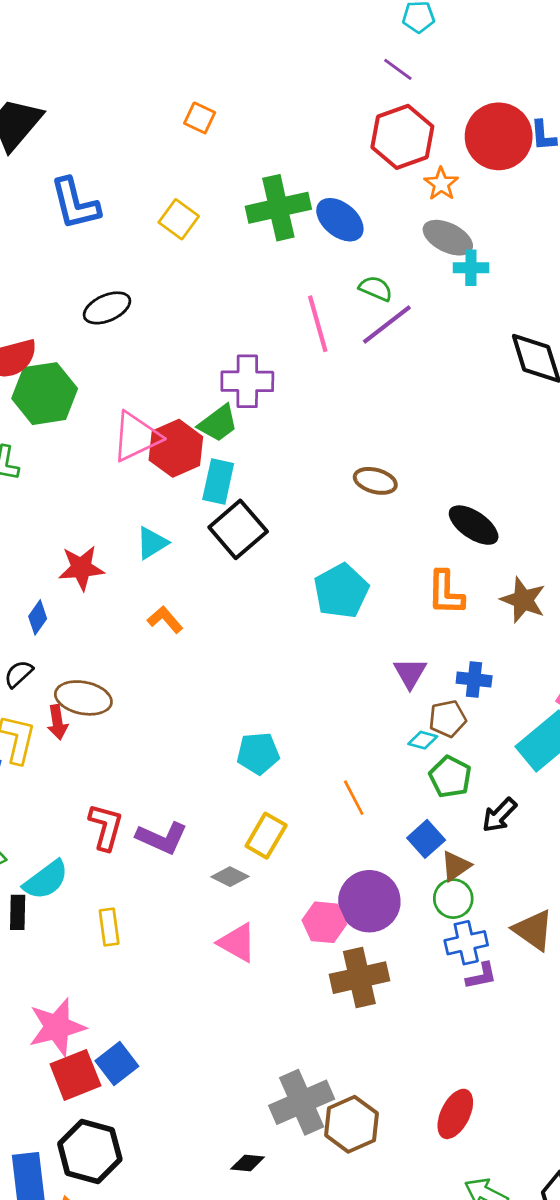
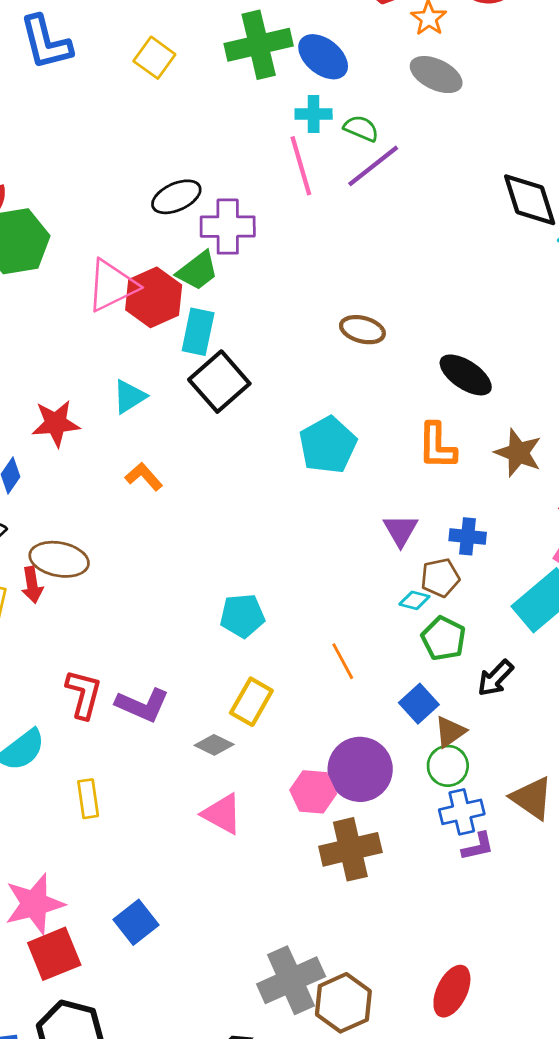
cyan cross: (471, 268) -> (314, 114), moved
black ellipse: (107, 308) -> (176, 197), moved
blue square: (117, 1064) -> (136, 922), moved

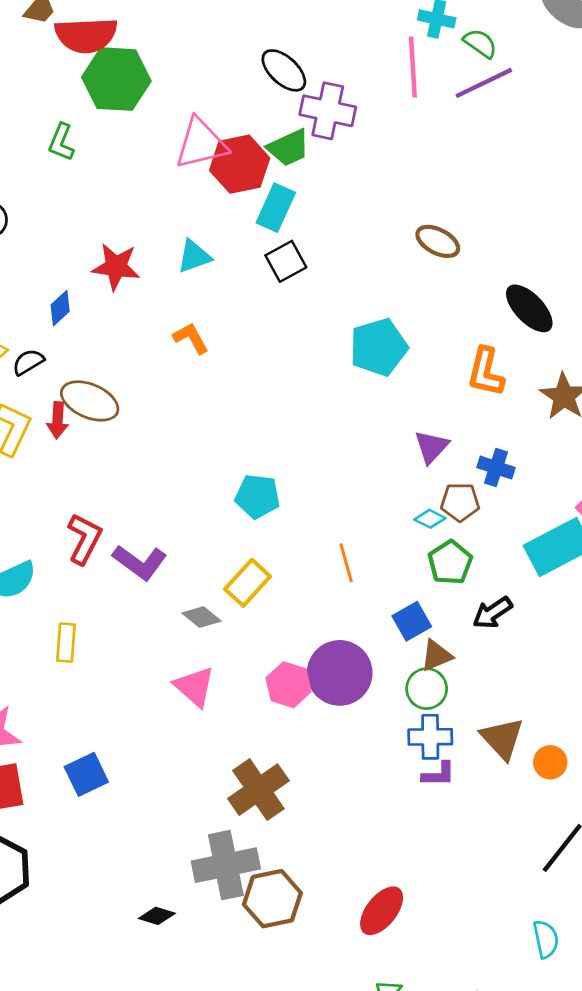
black ellipse: (176, 197) -> (284, 70), turned 54
black square: (219, 382) -> (286, 261), size x0.7
brown cross: (350, 849) -> (258, 790), moved, turned -34

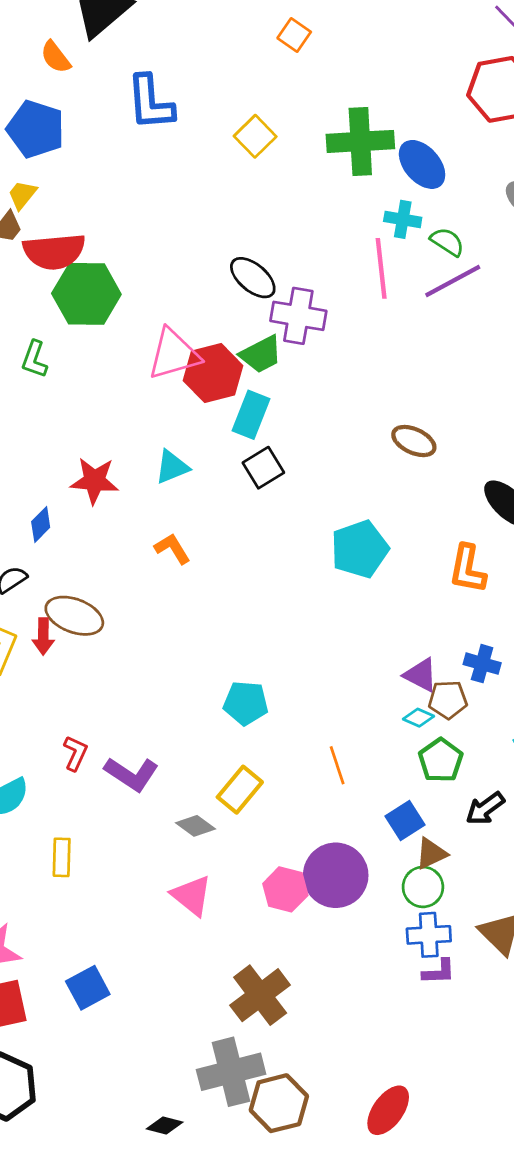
purple triangle: (432, 447) -> (421, 675), moved, turned -42
red L-shape: (84, 539) -> (75, 753), size x0.7

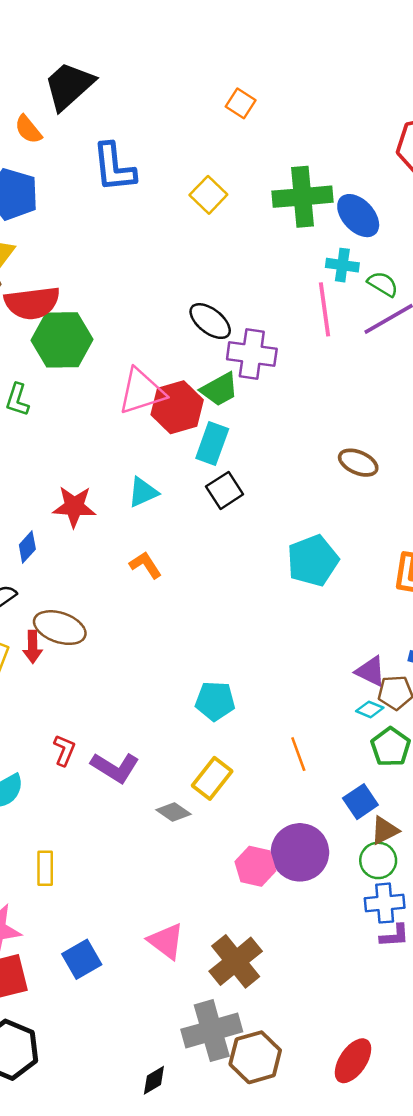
yellow rectangle: (62, 857) -> (45, 868), moved
pink triangle: (192, 896) -> (166, 941), moved
black diamond: (165, 1126) -> (154, 1080), turned -44

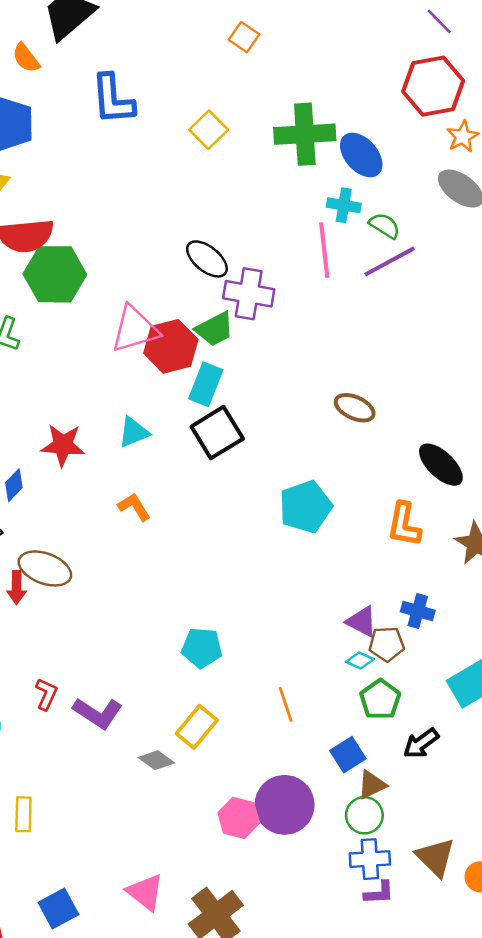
black square: (225, 490) -> (217, 433), size x1.4

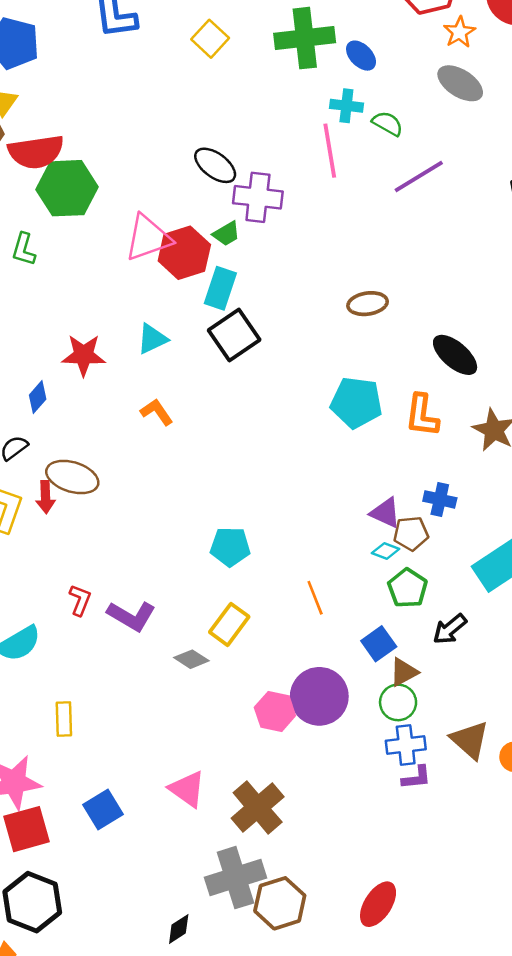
blue ellipse: (361, 155) -> (361, 56), size x0.7
purple line: (390, 261) -> (419, 177), moved
green trapezoid: (215, 329) -> (226, 234), size x0.7
brown ellipse: (355, 408) -> (368, 304), turned -30
cyan pentagon: (305, 507) -> (356, 402), moved, turned 30

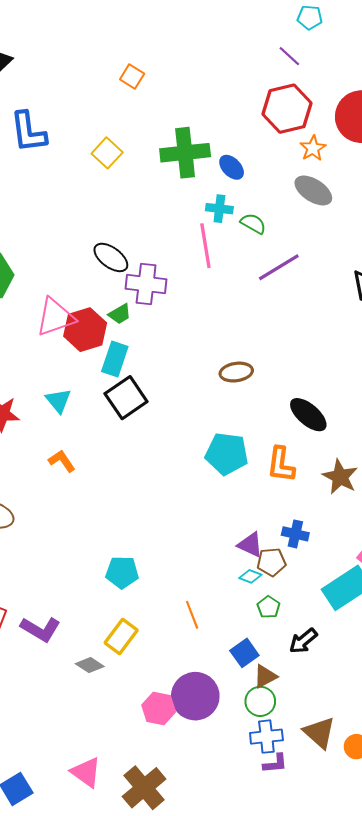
cyan triangle: (152, 339) -> (58, 401), turned -44
green pentagon: (408, 588) -> (268, 607), size x0.7

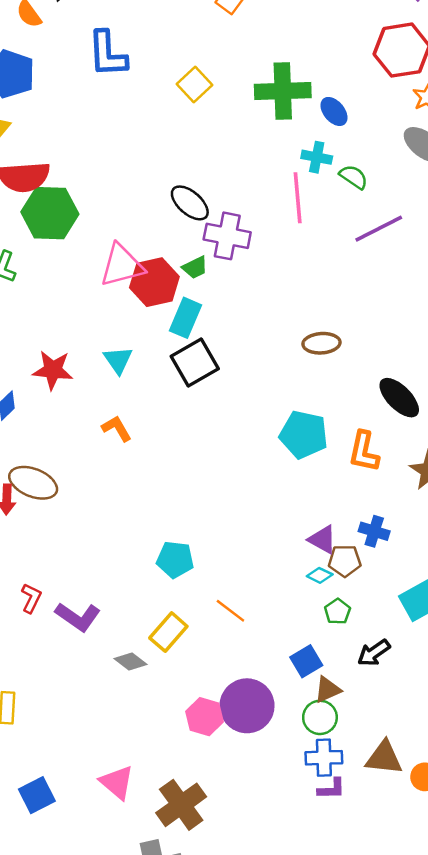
orange line: (192, 615) -> (230, 611), moved, turned -36
brown triangle: (319, 733) -> (384, 758), turned -40

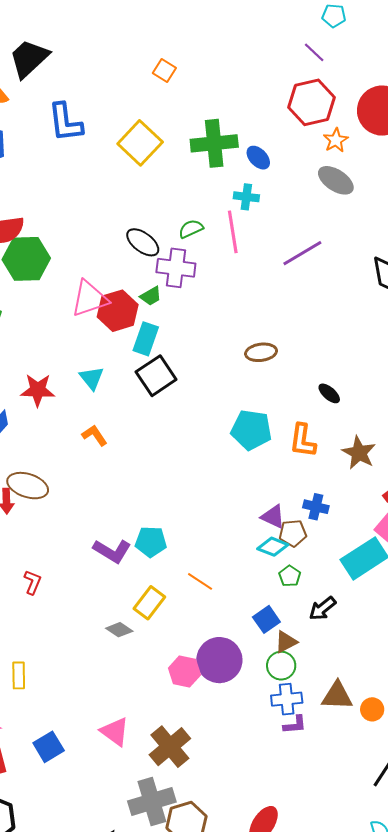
yellow square: (195, 84) -> (140, 143), size x1.5
green semicircle: (354, 177) -> (191, 229), moved, turned -55
black ellipse: (399, 398) -> (329, 393), size x0.6
cyan diamond: (320, 575) -> (273, 547), size x1.4
purple L-shape: (78, 617) -> (112, 551), moved

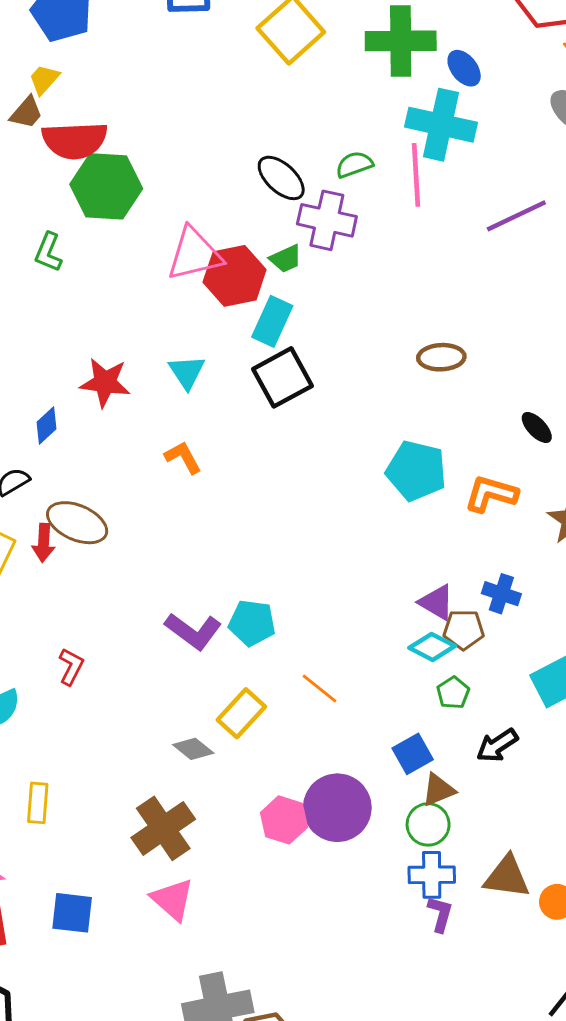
cyan cross: (246, 197) -> (441, 125), size x1.8
orange L-shape: (303, 441) -> (491, 494), turned 93
purple L-shape: (295, 725) -> (440, 914), turned -75
blue square: (49, 747) -> (72, 913), turned 32
brown cross: (170, 747) -> (163, 828), moved

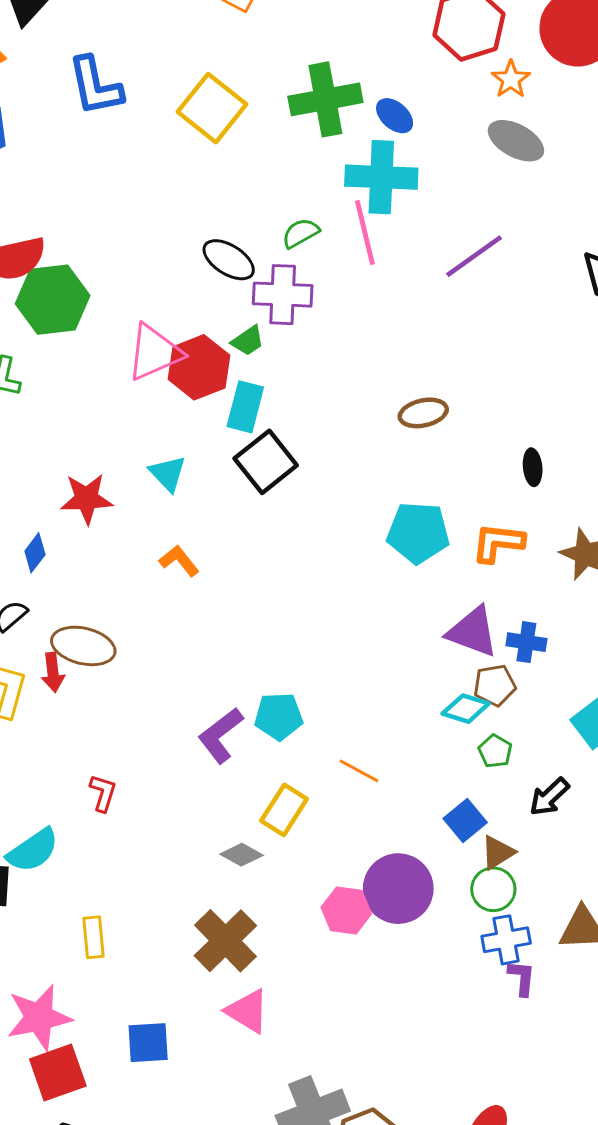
black ellipse: (537, 428) -> (533, 467), turned 48
purple triangle: (437, 602) -> (473, 632), moved, size x1.4
purple L-shape: (193, 631) -> (221, 735), turned 116

